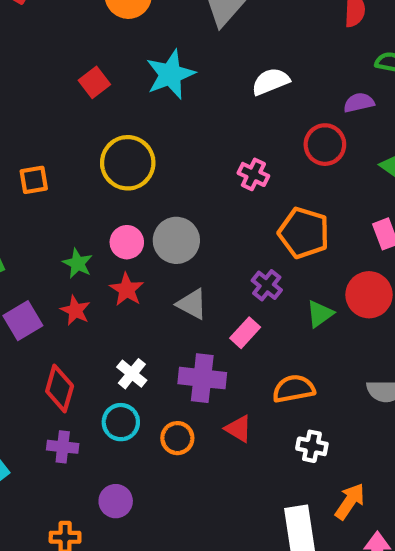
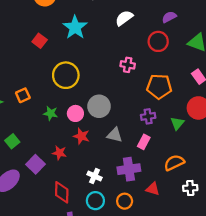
green star: (78, 263) -> (51, 113), moved
purple cross: (267, 285) -> (148, 116), turned -32

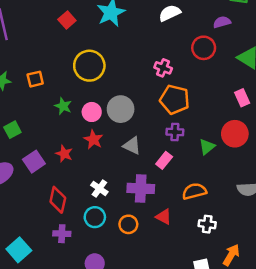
orange pentagon: (159, 87) -> (175, 99), moved

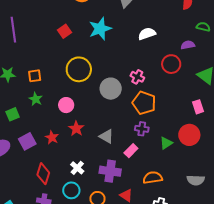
green star: (63, 106) -> (36, 99), moved
gray circle: (121, 109) -> (111, 89), moved
pink circle: (92, 112) -> (66, 105), moved

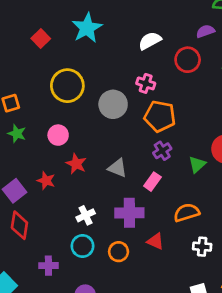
white semicircle: (147, 34) -> (150, 41), moved
purple cross: (142, 129) -> (162, 151), turned -32
white cross: (77, 168) -> (86, 215), turned 32
red diamond: (43, 174) -> (19, 225), moved

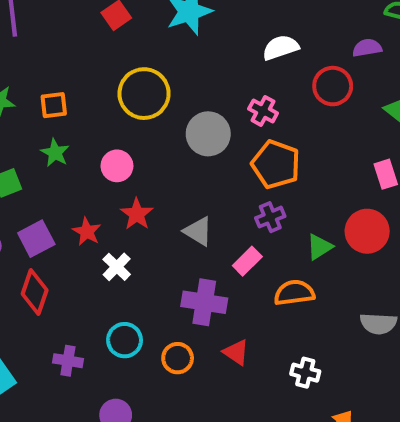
orange semicircle: (187, 213) -> (294, 293), moved
white cross: (86, 215) -> (117, 267), moved, turned -30

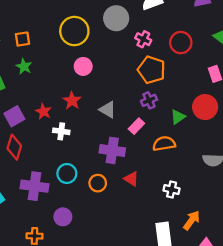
red circle: (333, 86) -> (181, 43), moved
gray circle: (208, 134) -> (116, 18), moved
pink circle: (117, 166) -> (83, 66), moved
white cross: (117, 267) -> (61, 131), turned -35
purple cross: (68, 361) -> (35, 186), size x1.6

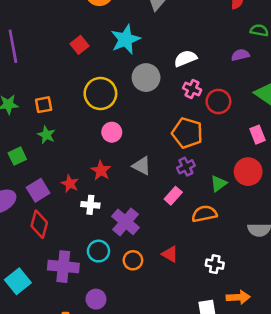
pink cross: (143, 39) -> (192, 89), moved
gray triangle: (108, 110) -> (142, 166), moved
purple cross: (112, 150) -> (126, 222), moved, turned 35
orange arrow: (192, 220) -> (238, 297), turned 54

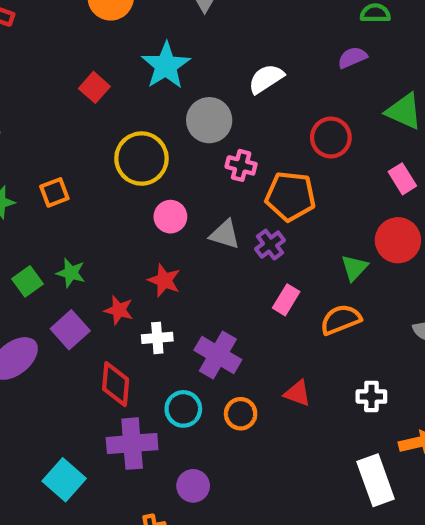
pink cross: (192, 89) -> (241, 165), moved
green star: (46, 135) -> (71, 273), moved
gray triangle: (142, 166) -> (225, 234), moved
purple cross: (186, 167) -> (270, 245), moved
red diamond: (39, 224) -> (116, 384), moved

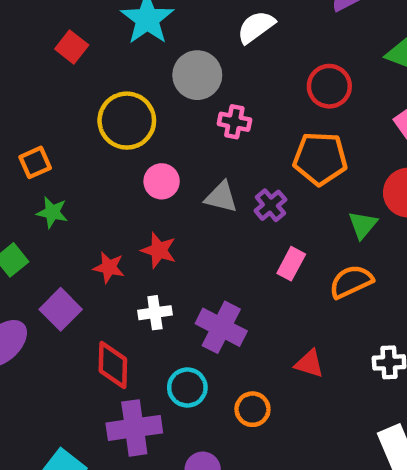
orange pentagon: (290, 196) -> (320, 158), moved
green star: (71, 273) -> (52, 212), moved
red star: (119, 310) -> (109, 267), moved
orange circle: (241, 414) -> (252, 409), moved

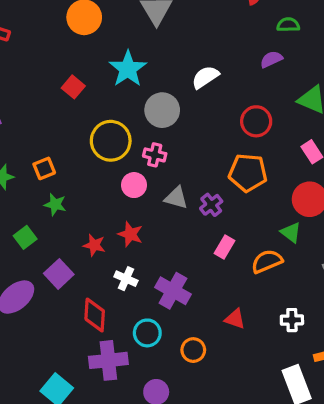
pink cross: (234, 122) -> (155, 155), moved
green triangle: (363, 225) -> (291, 232), moved, turned -35
white cross: (155, 313) -> (126, 279), turned 30

